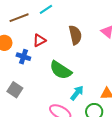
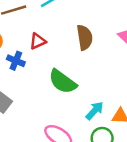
cyan arrow: (77, 93) -> (95, 111), moved

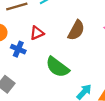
brown semicircle: (85, 37) -> (76, 30), turned 36

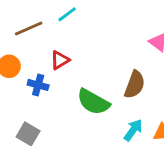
brown semicircle: (76, 30) -> (135, 85), moved

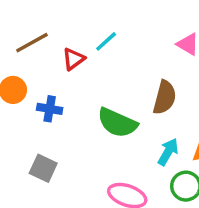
cyan line: (67, 14) -> (106, 41), moved
red triangle: (60, 60) -> (73, 59), moved

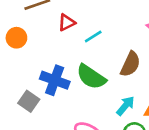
cyan line: (106, 41) -> (93, 37), moved
blue cross: (50, 109) -> (55, 80), moved, size x1.5

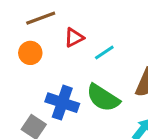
orange circle: (16, 38) -> (30, 53), moved

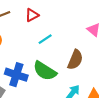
red triangle: (74, 38) -> (32, 15), moved

